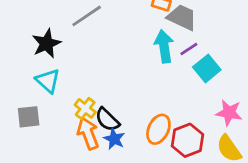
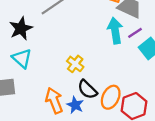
yellow cross: (85, 108) -> (75, 64), moved
black semicircle: (107, 120) -> (87, 89), moved

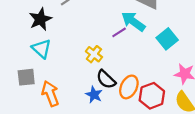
cyan arrow: (115, 31) -> (133, 21), turned -45
purple line: (135, 33) -> (119, 32), moved
orange arrow: (54, 101) -> (50, 94), moved

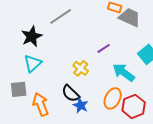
cyan arrow: (133, 21) -> (124, 72), moved
cyan triangle: (42, 49) -> (33, 63), turned 36
black semicircle: (106, 79) -> (71, 93), moved

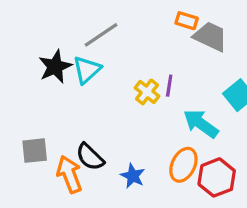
purple line: (104, 48) -> (169, 86), turned -48
cyan triangle: (33, 63) -> (87, 70), moved
yellow cross: (81, 68) -> (147, 92), moved
black semicircle: (71, 93) -> (90, 157), moved

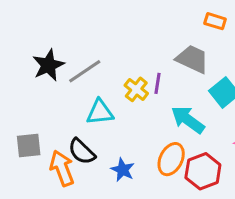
orange rectangle: (187, 21) -> (215, 21), moved
gray line: (101, 35) -> (85, 71), moved
gray trapezoid: (210, 37) -> (192, 59), moved
cyan triangle: (87, 70) -> (100, 112), moved, turned 36

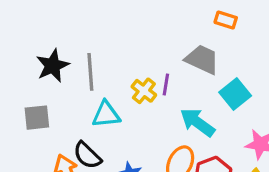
gray line: (85, 71) -> (90, 72), turned -60
gray square: (29, 145) -> (37, 118), moved

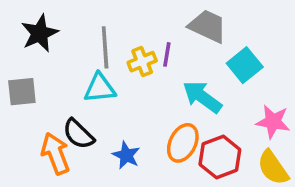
gray line: (90, 72) -> (105, 47), moved
yellow cross: (144, 91) -> (142, 62), turned 30

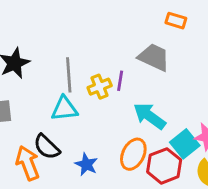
cyan square: (245, 65) -> (185, 144), moved

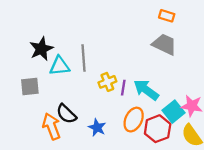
gray trapezoid: (154, 57) -> (164, 44), moved
purple line: (120, 81) -> (123, 88), moved
yellow cross: (100, 87) -> (107, 82), moved
cyan triangle: (64, 109) -> (60, 66), moved

